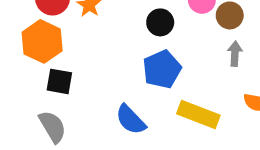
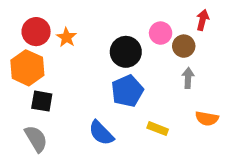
black circle: (160, 22) -> (126, 52), size x1.4
yellow rectangle: (198, 114) -> (158, 129), size x0.6

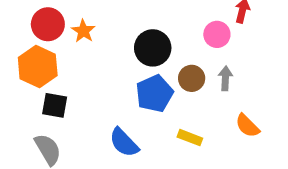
pink circle: (161, 33) -> (217, 34), moved
brown circle: (184, 46) -> (192, 78), moved
orange semicircle: (207, 118) -> (247, 126), turned 35

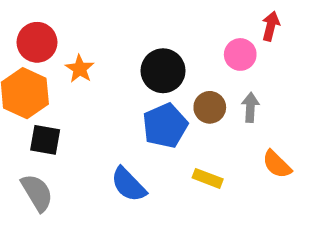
orange star: (83, 31) -> (80, 69), moved

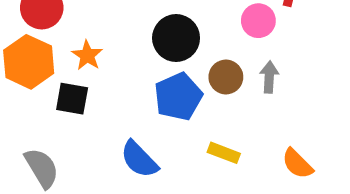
orange star: (80, 69) -> (87, 55), moved
black square: (45, 140) -> (72, 99), moved
orange semicircle: (277, 164) -> (297, 164), moved

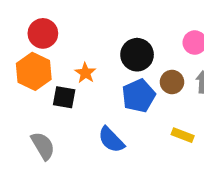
orange star: (87, 55) -> (85, 73), moved
yellow rectangle: (224, 153) -> (183, 135), moved

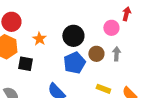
orange star: (85, 73) -> (39, 39), moved

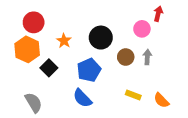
blue pentagon: (74, 63) -> (89, 70), moved
black square: (25, 64) -> (49, 68), turned 35

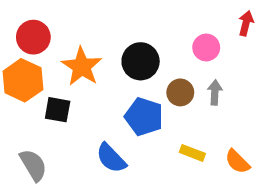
red arrow: (158, 14) -> (246, 23), moved
orange star: (64, 41) -> (82, 67), size x1.6
black square: (49, 68) -> (58, 110), turned -35
blue pentagon: (89, 70) -> (144, 117), moved, turned -30

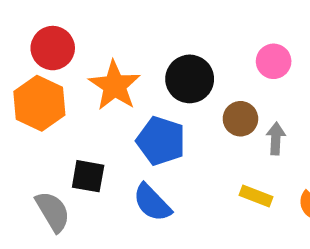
gray arrow: (215, 92) -> (276, 139), moved
black square: (58, 110) -> (88, 176), moved
blue pentagon: (144, 117) -> (161, 141), moved

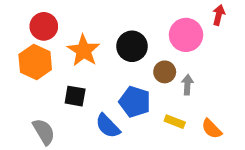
pink circle: (274, 61) -> (186, 35), size x1.5
blue pentagon: (161, 141) -> (135, 102), moved
black square: (88, 176) -> (75, 96), moved

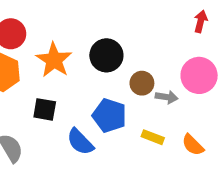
pink circle: (186, 35) -> (199, 75), moved
gray arrow: (187, 85) -> (167, 97), turned 96

